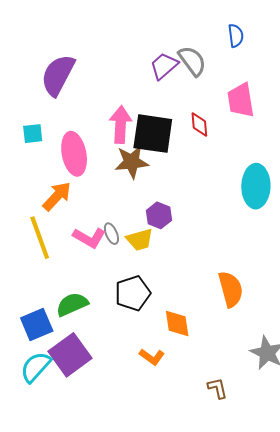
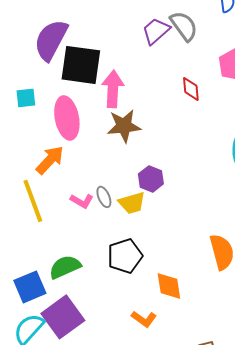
black square: (153, 134) -> (81, 65), moved
pink L-shape: (89, 238) -> (82, 201), size x0.7

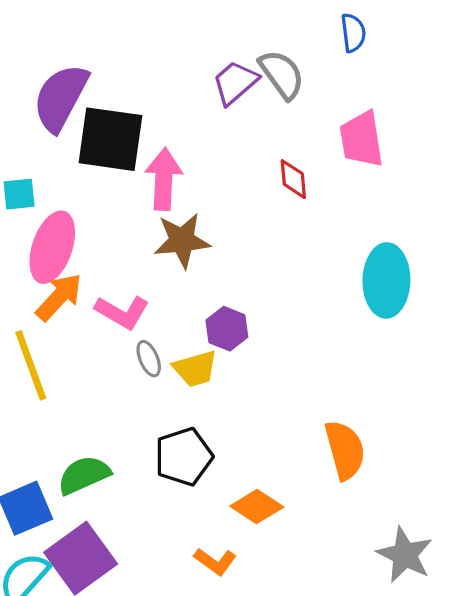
pink ellipse: (67, 118) -> (52, 247), moved, turned 30
pink L-shape: (82, 201) -> (122, 312), moved, size x1.4
orange diamond: (169, 286) -> (257, 507), turned -48

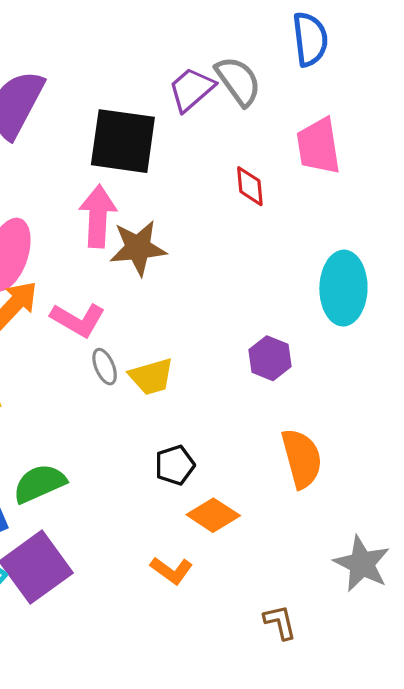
blue semicircle: (353, 33) -> (310, 39), size x1.4
black square: (110, 139) -> (123, 141), moved
pink arrow: (164, 179) -> (98, 216), moved
purple hexagon: (227, 329) -> (270, 358), moved
black pentagon: (184, 457) -> (175, 465), moved, size x0.7

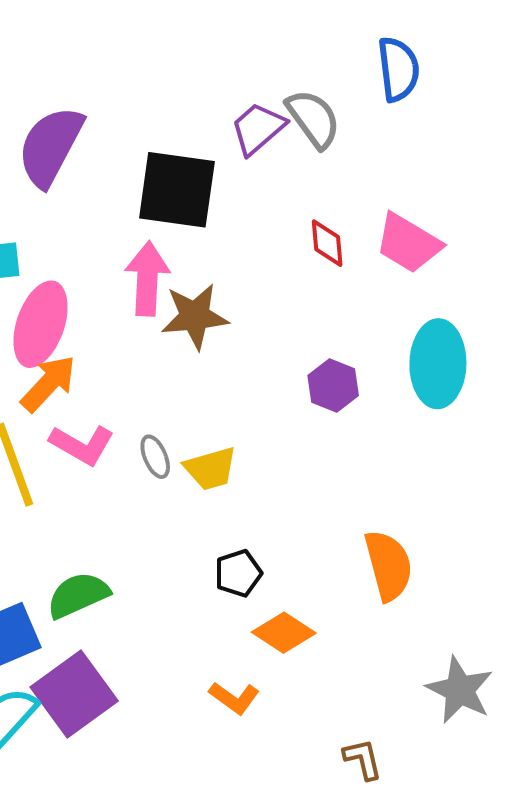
pink trapezoid: (318, 146) -> (408, 243), moved, turned -50
pink L-shape: (78, 320) -> (82, 445), moved
purple hexagon: (270, 358) -> (333, 385), moved

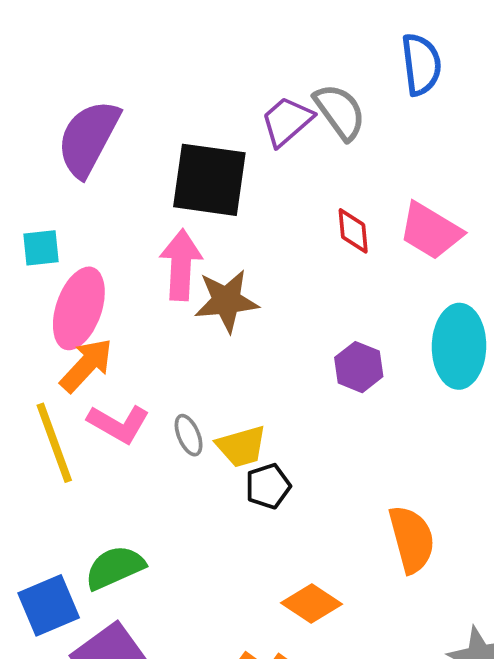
black pentagon: (238, 573) -> (268, 486), moved

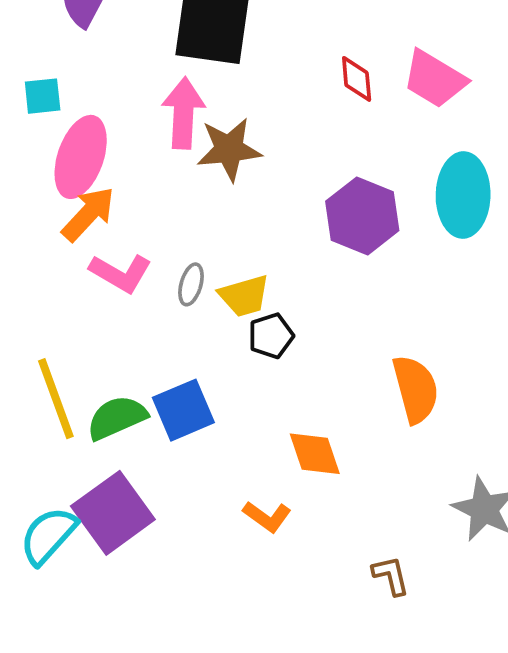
purple hexagon: (359, 367) -> (362, 216), size x1.5
gray ellipse: (189, 435) -> (191, 284), turned 39
yellow line: (54, 443) -> (56, 399), moved
orange diamond: (311, 603) -> (315, 454), turned 38
blue square: (49, 605) -> (183, 410), moved

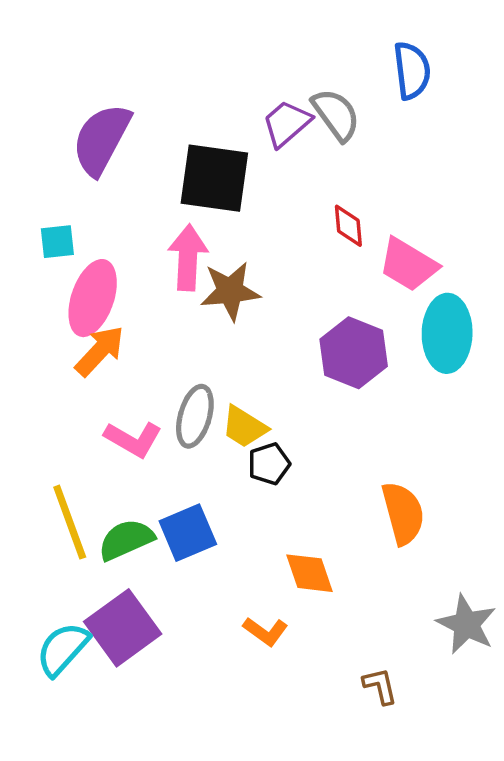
pink trapezoid: (435, 79) -> (408, 265), moved
pink L-shape: (121, 273) -> (133, 439), moved
gray ellipse: (191, 284) -> (195, 416), size x1.6
yellow trapezoid: (244, 296) -> (244, 427), turned 48

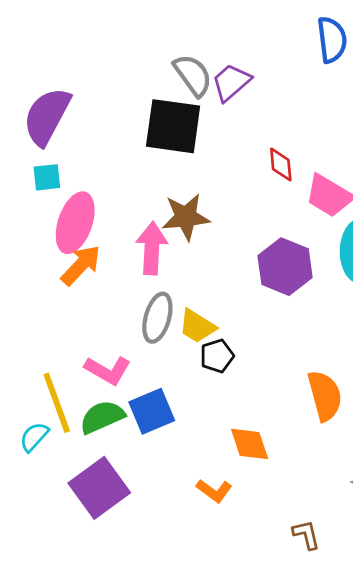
gray semicircle: (336, 115) -> (193, 75), moved
purple semicircle: (101, 139) -> (47, 116), moved
pink arrow: (188, 257) -> (152, 248), moved
pink L-shape: (133, 439) -> (108, 370), moved
cyan semicircle: (63, 649) -> (34, 437), moved, size x0.7

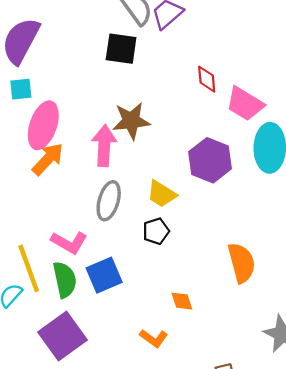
black square: (173, 126) -> (121, 49), size x0.7
yellow trapezoid: (197, 326) -> (162, 194), moved
green semicircle: (102, 417) -> (65, 280), turned 102
orange diamond: (250, 444) -> (182, 301), size x0.7

